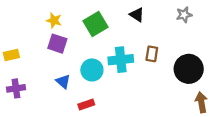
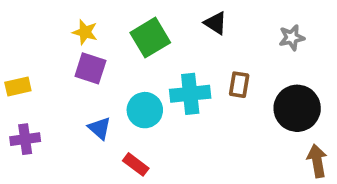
gray star: (184, 15) -> (292, 38), moved
red rectangle: (86, 105) -> (136, 164), turned 56

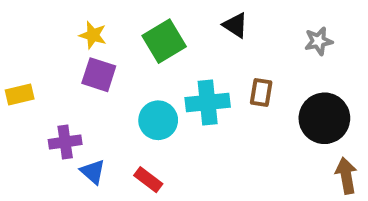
blue triangle: (99, 128) -> (93, 172), moved
purple cross: (25, 139) -> (65, 142), moved

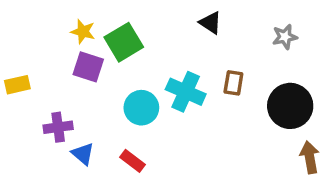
green square: (164, 41) -> (124, 42), moved
cyan cross: (208, 102) -> (186, 92), turned 30

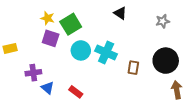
brown rectangle: (233, 83) -> (133, 68), moved
cyan circle: (141, 108) -> (81, 50), moved

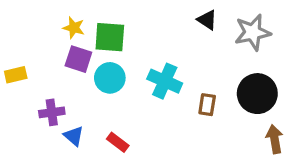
black triangle: (120, 13) -> (207, 20), moved
gray star: (163, 21) -> (253, 32), size x1.6
green square: (71, 24) -> (110, 37), turned 35
cyan circle: (81, 50) -> (110, 78), moved

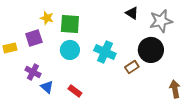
purple square: (78, 59) -> (34, 38), moved, turned -36
black circle: (257, 94) -> (151, 50), moved
brown rectangle: (207, 105) -> (132, 67), turned 48
purple cross: (52, 112) -> (33, 72), turned 35

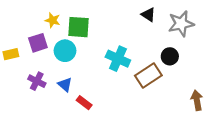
cyan circle: (70, 50) -> (65, 51), moved
black circle: (151, 50) -> (170, 56), size x0.6
brown rectangle: (132, 67) -> (148, 76), size x1.6
blue triangle: (47, 87) -> (65, 85), moved

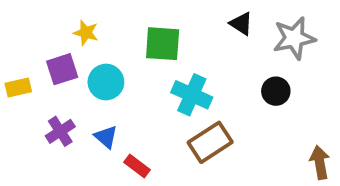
green square: (79, 27) -> (163, 44), moved
brown rectangle: (148, 76) -> (210, 142), moved
purple cross: (37, 81) -> (60, 131), turned 30

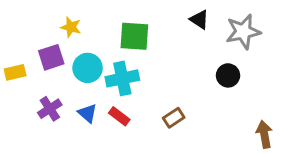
cyan cross: (192, 95) -> (122, 78), moved, turned -36
brown rectangle: (210, 142) -> (174, 118), size x0.6
red rectangle: (137, 166) -> (119, 116), moved

